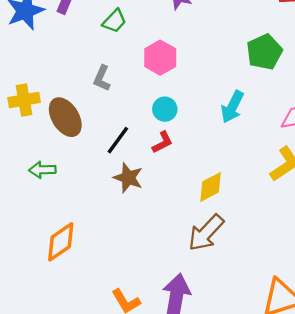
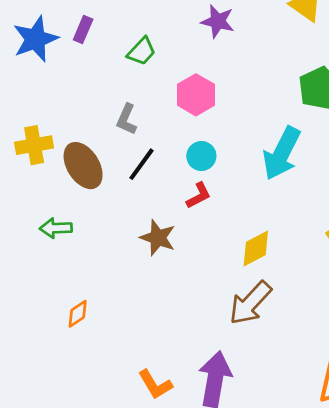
cyan arrow: (232, 107) -> (282, 153), size x1.4
black line: (118, 140) -> (142, 164), moved
orange diamond: (61, 242) -> (78, 314), size x0.6

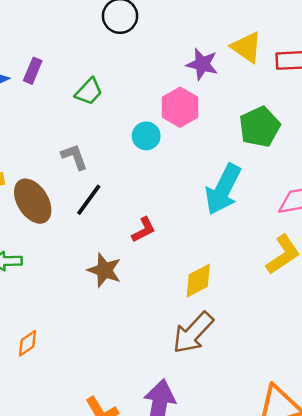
purple star: (218, 21) -> (202, 64), moved
pink hexagon: (196, 95) -> (180, 107), moved
gray L-shape: (127, 119) -> (74, 157), turned 136
cyan circle: (201, 156) -> (146, 136), moved

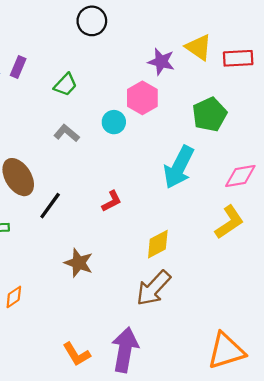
gray L-shape: (74, 157) -> (67, 133), moved, turned -30
black line: (89, 200) -> (50, 206), moved
brown star: (104, 270) -> (79, 263), moved

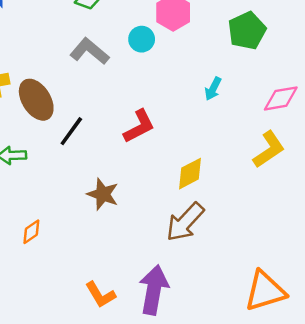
gray L-shape: (67, 133) -> (90, 51), size x1.4
cyan arrow: (179, 167) -> (213, 89), size x0.5
red L-shape: (112, 201) -> (139, 126), size x1.4

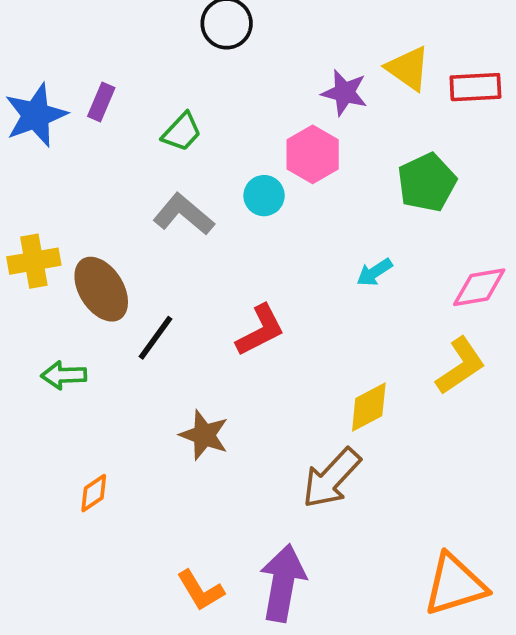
cyan arrow: (213, 89) -> (374, 272), turned 30
yellow diamond: (190, 174) -> (369, 407), moved

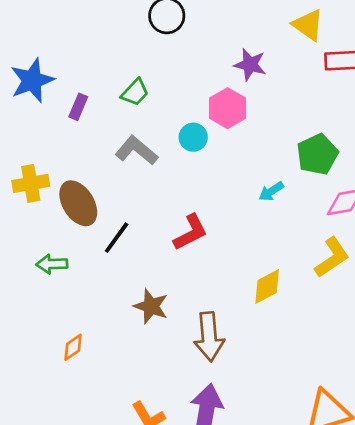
yellow triangle: (408, 68) -> (308, 25), moved
purple rectangle: (101, 102) -> (78, 107), moved
green pentagon: (427, 182) -> (317, 154), moved
brown arrow: (331, 478) -> (209, 337), moved, turned -48

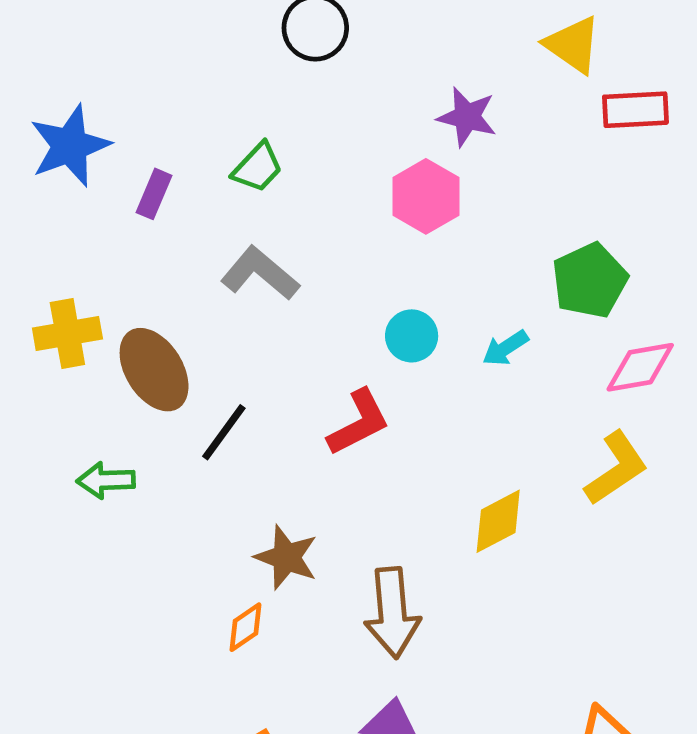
cyan circle: (193, 137) -> (412, 336), moved
orange diamond: (73, 347) -> (245, 627), moved

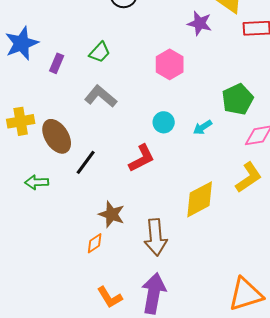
purple star: (467, 117) -> (200, 23), moved
yellow diamond: (498, 521) -> (200, 199), size x1.4

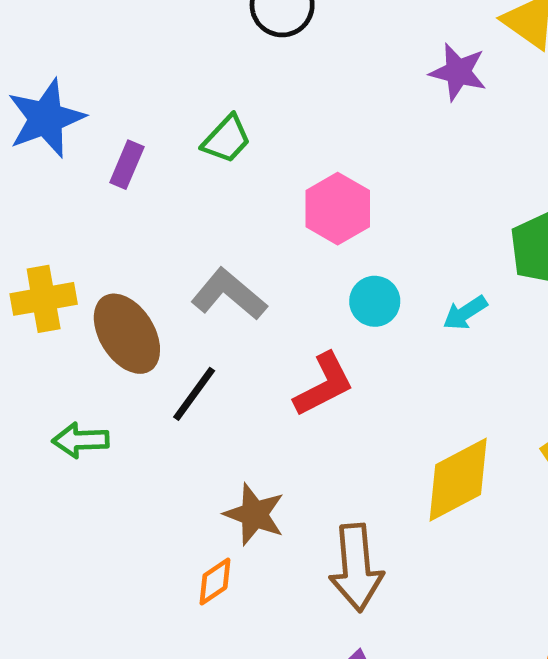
pink hexagon: (170, 64) -> (338, 209), moved
gray L-shape: (101, 96) -> (229, 294), moved

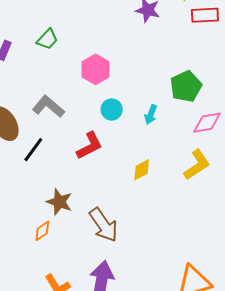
cyan arrow: (465, 313) -> (151, 115), turned -36
yellow diamond: (458, 480) -> (142, 170), moved, size x0.6
brown arrow: (356, 568) -> (104, 225), turned -30

